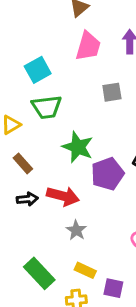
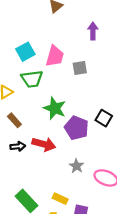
pink trapezoid: (88, 46) -> (55, 56), moved
purple pentagon: (107, 174) -> (77, 128), turned -30
gray star: (76, 230) -> (77, 166), moved

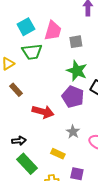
green star: (55, 108) -> (77, 71), moved
black arrow: (18, 146) -> (19, 141), moved
yellow rectangle: (60, 199) -> (58, 154), moved

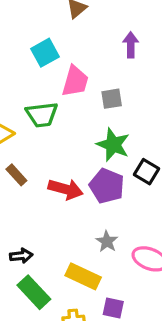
cyan square: (26, 27) -> (45, 53), moved
red arrow: (43, 112) -> (66, 189), moved
yellow rectangle: (58, 154) -> (83, 276), size x1.5

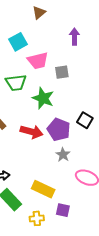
pink trapezoid: (75, 81) -> (38, 61), turned 60
green star: (113, 145) -> (43, 98), moved
gray star: (107, 241) -> (63, 155), moved

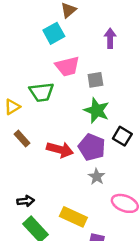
cyan square: (18, 42) -> (54, 33), moved
green star: (43, 98) -> (97, 110), moved

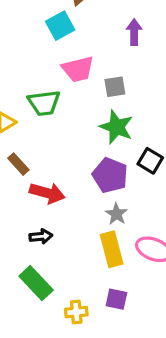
red arrow: (60, 150) -> (47, 193), moved
black arrow: (26, 201) -> (41, 236), moved
yellow rectangle: (73, 217) -> (112, 249), moved, turned 50

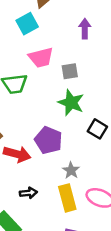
purple pentagon: (110, 175) -> (48, 140), moved
black arrow: (41, 236) -> (28, 193), moved

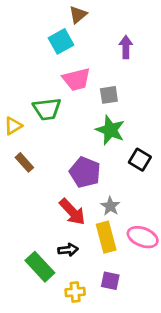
red arrow: (17, 154) -> (72, 212), moved, turned 32
black arrow: (28, 193) -> (68, 250), moved

